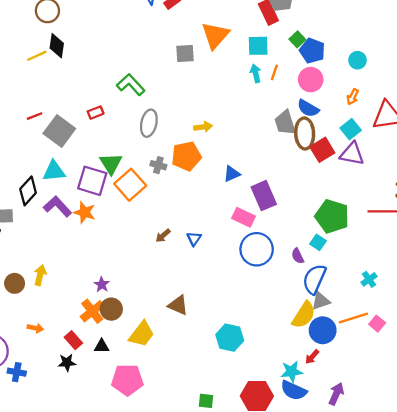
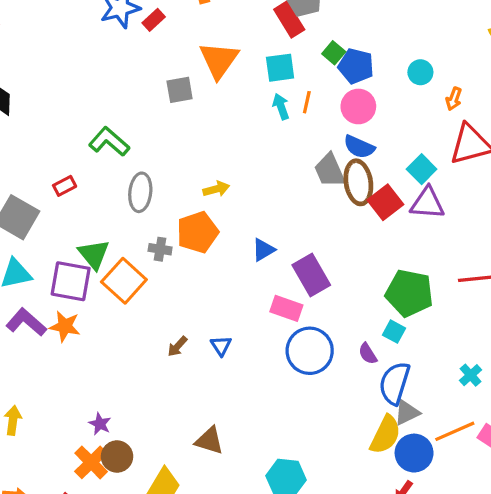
orange arrow: (353, 97) -> (454, 99), moved

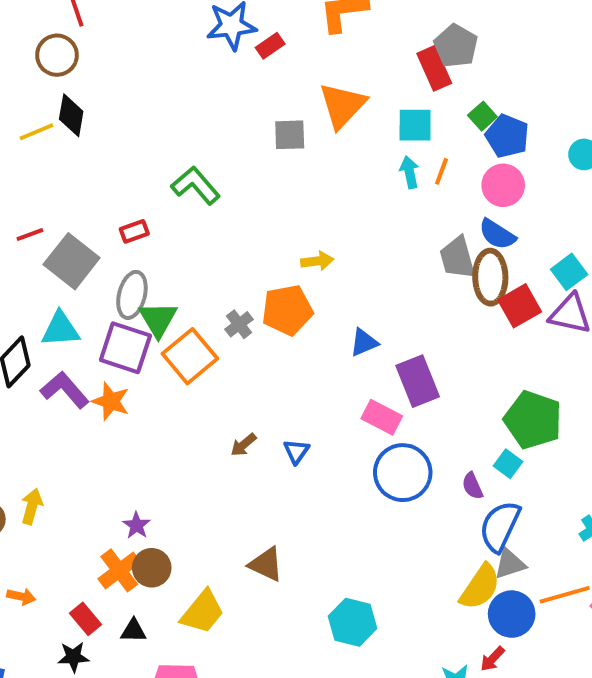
gray ellipse: (140, 192) -> (132, 295), moved
gray cross: (160, 249) -> (239, 324), turned 35

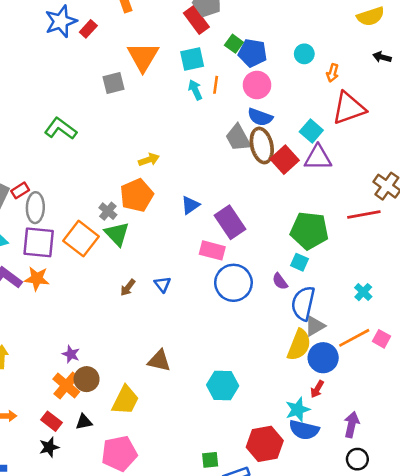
red rectangle: (134, 231) -> (20, 190), moved
green triangle: (158, 319) -> (117, 234), moved

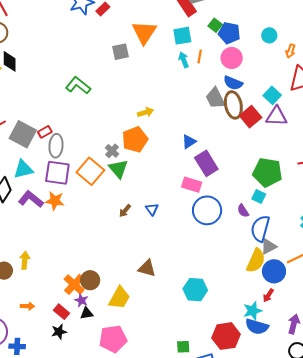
blue triangle: (190, 205) -> (189, 142), moved
purple star: (71, 354) -> (81, 300), moved

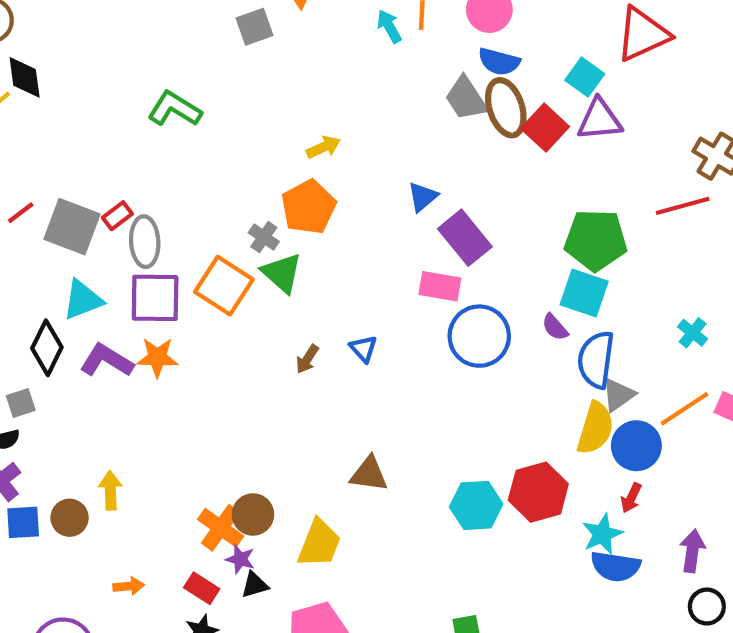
cyan square: (259, 197) -> (584, 293), size x1.6
red hexagon: (226, 336) -> (538, 492), moved

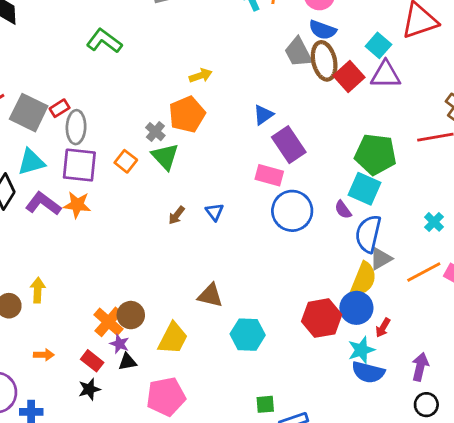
orange square: (224, 286) -> (126, 161), size x0.6
blue circle: (636, 446) -> (356, 308), moved
cyan hexagon: (476, 505) -> (248, 335), moved

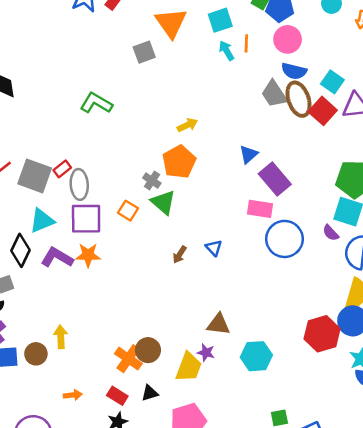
cyan square: (378, 45) -> (332, 82), moved
purple star: (120, 344) -> (206, 353), moved

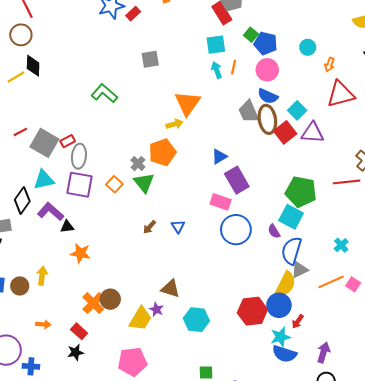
orange triangle: (171, 23) -> (188, 103), moved
orange star: (88, 255) -> (80, 253), moved
black triangle: (150, 393) -> (67, 227), moved

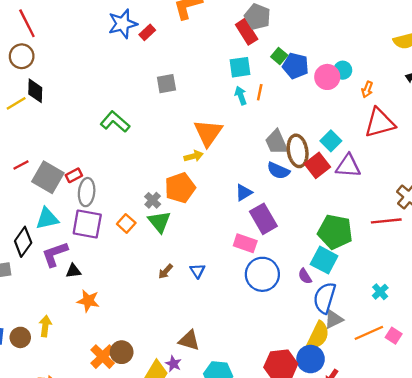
pink circle: (267, 70) -> (327, 77), moved
blue semicircle: (268, 96) -> (278, 171), moved
purple L-shape: (51, 212) -> (55, 254), turned -60

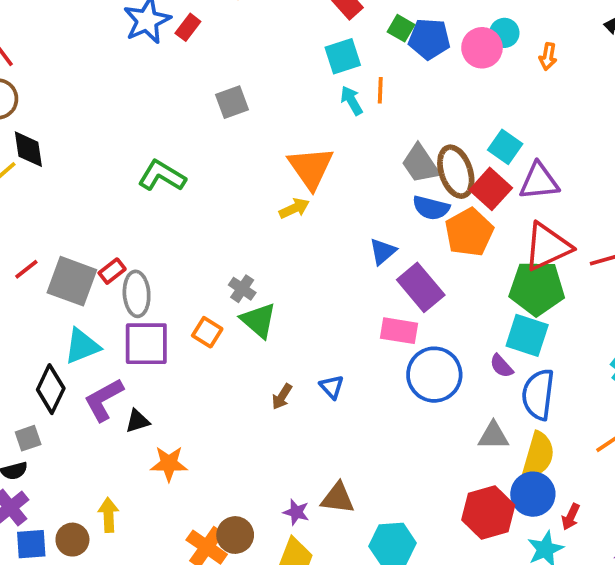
red triangle: (380, 123) -> (547, 247), moved
orange pentagon: (180, 188) -> (469, 232), moved
gray triangle: (334, 319) -> (493, 436), moved, turned 36
purple star: (173, 364) -> (296, 512), moved

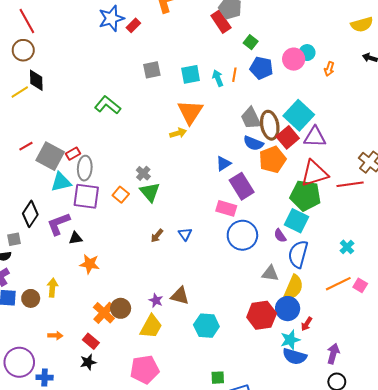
blue pentagon: (429, 39) -> (261, 68), moved
cyan square: (343, 56) -> (191, 74), moved
cyan square: (505, 147) -> (299, 115), size x1.6
cyan triangle: (82, 346) -> (61, 182), moved

